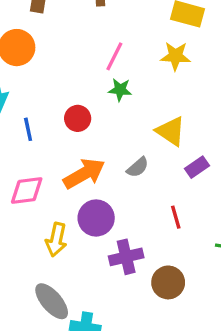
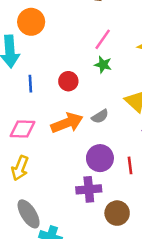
gray semicircle: (138, 167) -> (100, 116), moved
purple circle: (96, 218) -> (100, 158), moved
yellow arrow: (56, 240) -> (20, 168), moved

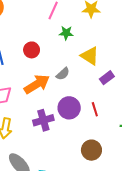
green star: (103, 65) -> (66, 33), moved
purple cross: (89, 189) -> (43, 120), moved

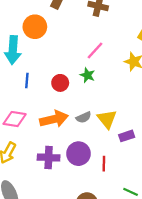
green star: (66, 33) -> (87, 75), moved
yellow triangle: (90, 56) -> (107, 119), moved

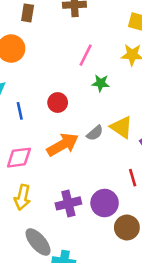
green star: (87, 75) -> (101, 83), moved
purple circle: (79, 154) -> (105, 203), moved
purple cross: (49, 158) -> (68, 203), moved

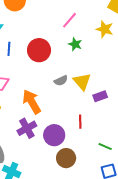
red circle: (58, 103) -> (39, 50), size x1.5
orange arrow: (63, 145) -> (32, 102), moved, turned -105
purple cross: (68, 203) -> (27, 128), turned -30

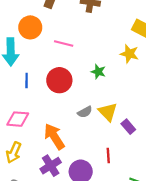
pink line: (70, 20) -> (64, 44), moved, turned 66
purple rectangle: (100, 96) -> (128, 127), turned 72

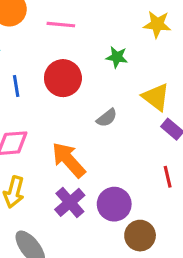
yellow triangle: (108, 112) -> (156, 97), moved
red line: (108, 155) -> (168, 177), moved

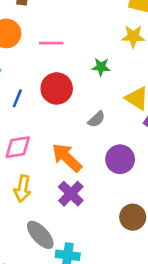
blue line: (16, 86) -> (17, 98), turned 36
purple circle: (114, 204) -> (120, 159), moved

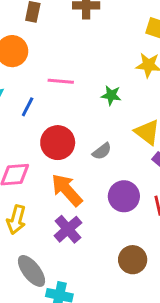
pink line: (51, 43) -> (61, 81), moved
red circle: (57, 88) -> (58, 143), moved
blue line: (17, 98) -> (28, 107), moved

